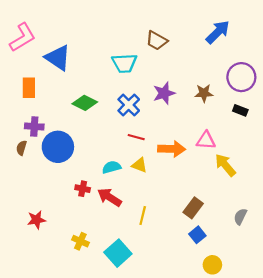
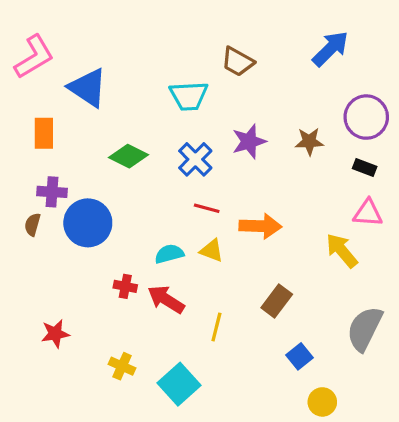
pink triangle: (206, 140) -> (368, 213), moved
brown rectangle: (193, 208) -> (277, 301), moved
gray semicircle: (240, 217) -> (365, 329), size x1.8

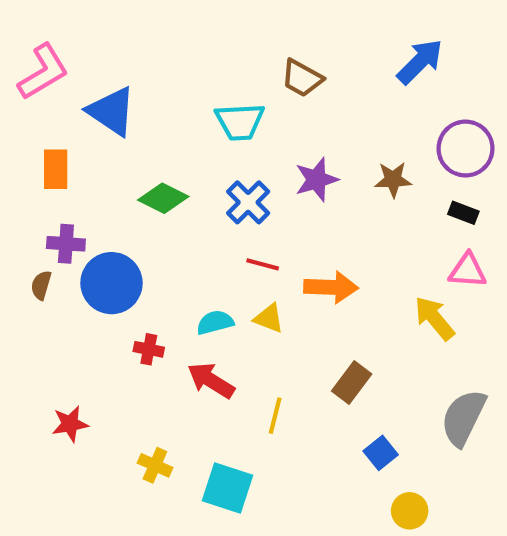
red cross: (125, 286) -> (149, 349), moved
cyan square: (179, 384) -> (227, 488), turned -30

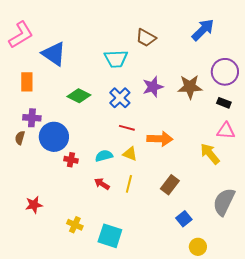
brown star: (393, 180) -> (190, 87), size x1.4
red cross: (149, 349) -> (71, 160), moved
red arrow: (211, 380) -> (102, 184), size x0.7
yellow line: (275, 416) -> (129, 184), moved

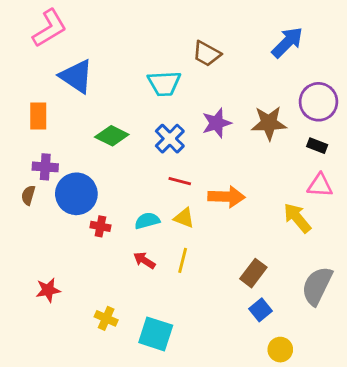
pink L-shape: (21, 35) -> (49, 28), moved
brown rectangle: (170, 185) -> (253, 273), moved

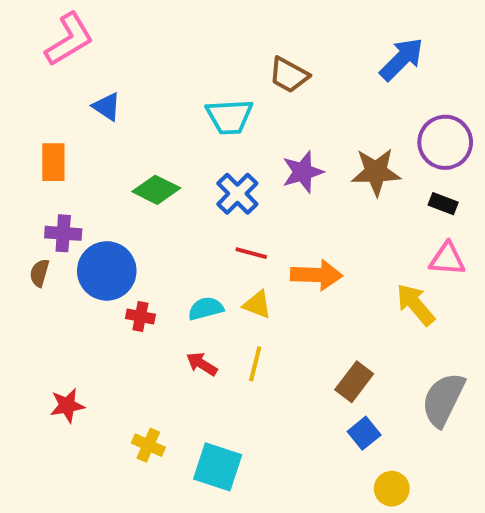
blue triangle: (76, 76) -> (107, 107), size x0.6

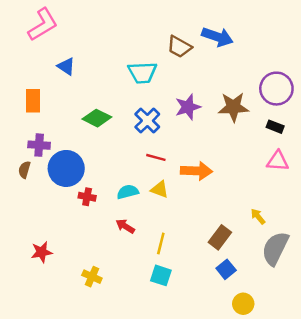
blue arrow: (402, 59) -> (217, 37), moved, turned 64
yellow arrow: (415, 305) -> (258, 216), moved, size x0.6
yellow line: (255, 364) -> (161, 243), moved
cyan square: (218, 467) -> (161, 275), moved, size x0.7

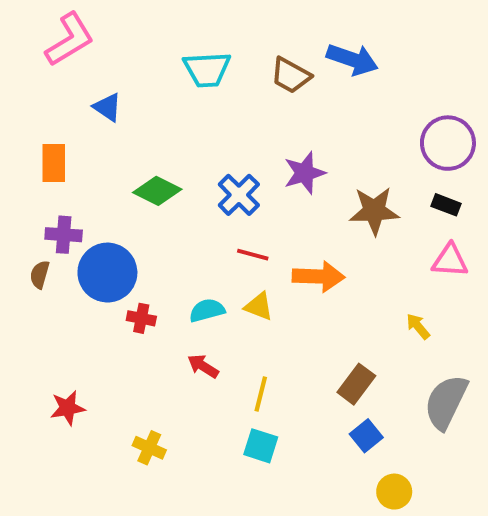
cyan trapezoid: (142, 73) -> (207, 69), moved
brown star: (233, 107) -> (374, 211), moved
yellow arrow: (258, 216) -> (418, 326), moved

